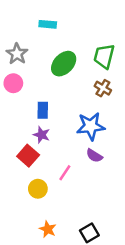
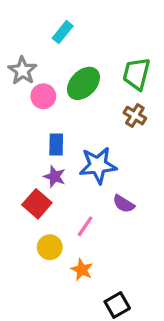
cyan rectangle: (48, 24) -> (63, 32), turned -56
pink circle: (13, 83) -> (43, 96), moved
blue star: (91, 126) -> (98, 165), moved
orange star: (48, 229) -> (82, 270), moved

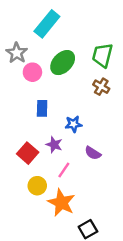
cyan rectangle: (63, 32) -> (47, 24), size x1.6
blue star: (98, 165) -> (73, 124), size x0.6
purple star: (55, 177) -> (54, 145), moved
orange star: (82, 270) -> (61, 203), size x1.6

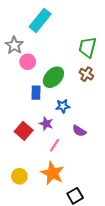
green ellipse: (63, 63) -> (53, 77), moved
yellow circle: (37, 186) -> (19, 176), moved

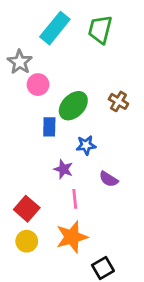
green trapezoid: (87, 47) -> (100, 29), moved
red square: (24, 131) -> (27, 209), moved
pink line: (54, 145) -> (75, 199), turned -40
orange star: (52, 173) -> (72, 237), turned 30

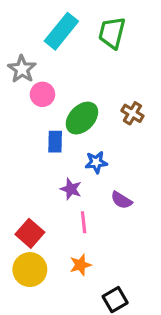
orange star: (72, 237) -> (80, 265), size x0.6
yellow circle: (27, 241) -> (30, 270), size x1.4

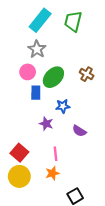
gray star: (22, 69) -> (37, 49), moved
pink circle: (42, 94) -> (28, 72), moved
pink line: (84, 222) -> (56, 154), moved

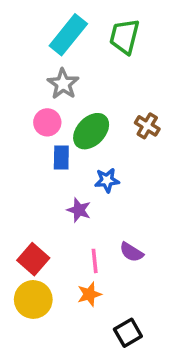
purple semicircle: (79, 131) -> (131, 252), moved

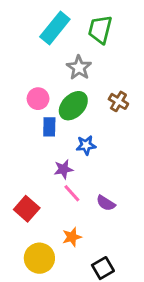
gray star: (63, 84) -> (79, 68), moved
purple star: (79, 210) -> (63, 169), turned -30
pink line: (95, 261) -> (72, 193), moved, turned -36
yellow circle: (33, 299) -> (39, 258), moved

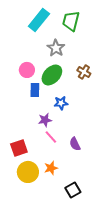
purple semicircle: (106, 203) -> (75, 144), turned 32
red square: (27, 209) -> (19, 148), turned 30
yellow circle: (39, 258) -> (28, 172), moved

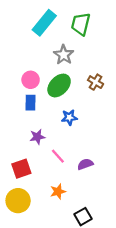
blue rectangle: (35, 90) -> (31, 103), moved
purple star: (45, 120) -> (37, 137), moved
purple semicircle: (75, 144) -> (85, 164), turned 96
yellow circle: (28, 172) -> (18, 201), moved

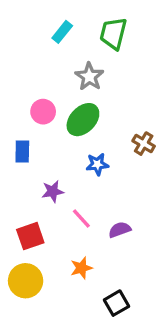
cyan rectangle: (44, 23) -> (62, 32), size x0.6
brown cross: (96, 82) -> (144, 144), moved
blue rectangle: (31, 103) -> (22, 152), moved

